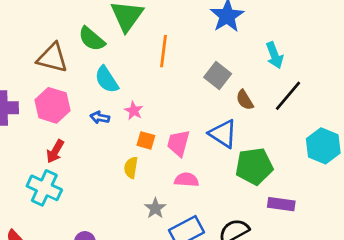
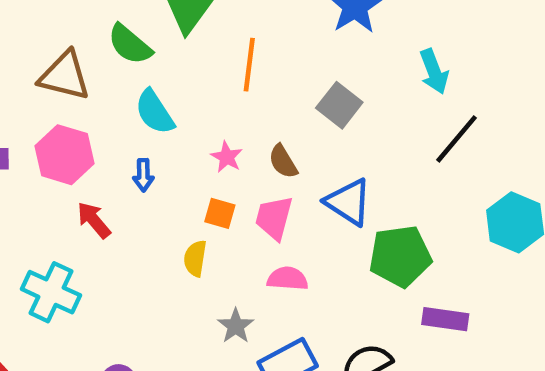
brown semicircle: (245, 100) -> (283, 161), moved
pink star: (134, 111) -> (227, 157), moved
blue arrow: (100, 117) -> (143, 175), turned -102
red arrow: (55, 151) -> (94, 220), moved, turned 110

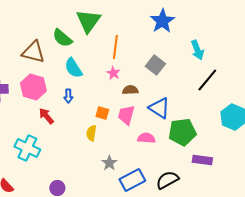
pink star: (227, 157) -> (113, 73), moved
brown semicircle: (283, 161) -> (130, 90), turned 119
pink semicircle: (288, 279) -> (146, 138), moved

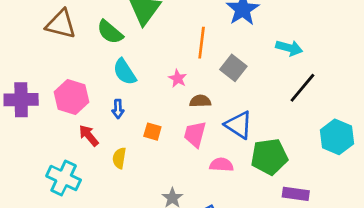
orange line: (115, 47) -> (202, 43), moved
cyan arrow: (197, 50) -> (289, 48), turned -54
brown triangle: (33, 52) -> (61, 24), moved
orange square: (102, 113) -> (152, 132), moved
yellow semicircle: (91, 133) -> (119, 158), moved

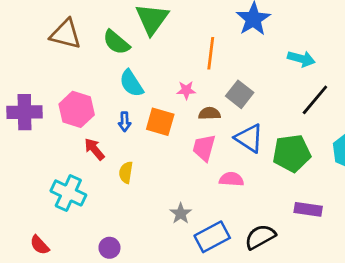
gray square: (233, 68) -> (240, 94), moved
pink star: (178, 78) -> (186, 90), turned -30
orange square: (152, 132) -> (160, 122), moved, size x1.5
green pentagon: (269, 157) -> (292, 153), moved

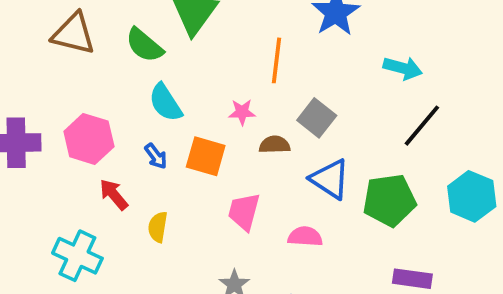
blue arrow: (125, 122) -> (156, 156), turned -36
pink trapezoid: (204, 148) -> (244, 212), moved

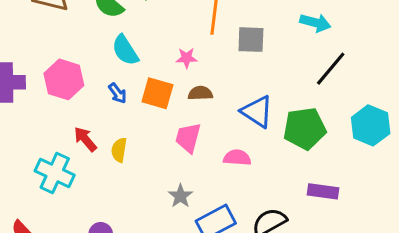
gray square: (317, 118) -> (251, 40), moved, turned -36
brown semicircle: (275, 145) -> (200, 93), moved
red arrow: (114, 194) -> (85, 139), moved

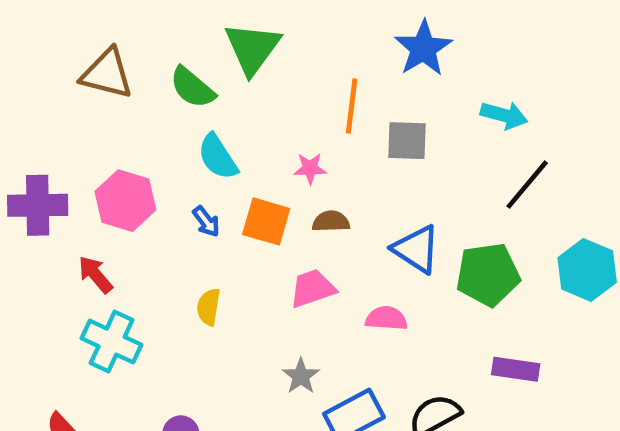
pink trapezoid: (188, 138) -> (312, 288), turned 56
red arrow: (85, 139) -> (95, 275), moved

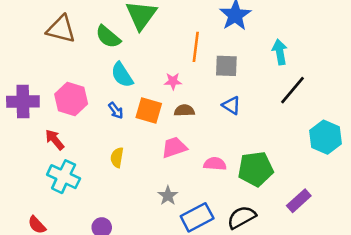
cyan arrow: (504, 115) -> (280, 52), turned -115
blue triangle: (416, 249) -> (231, 105), moved, size x0.7
green pentagon: (488, 275) -> (256, 169), moved
purple rectangle: (516, 369) -> (299, 201), moved, turned -50

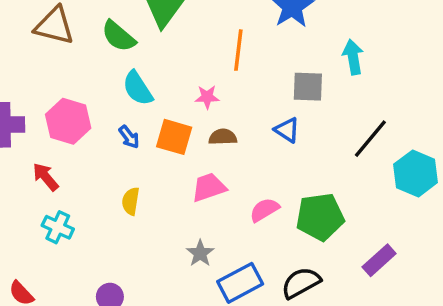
gray square: (226, 66) -> (308, 87), moved
black line: (292, 90) -> (370, 139), moved
pink semicircle: (215, 164) -> (264, 210), turned -35
cyan cross: (64, 177) -> (58, 227), size x0.7

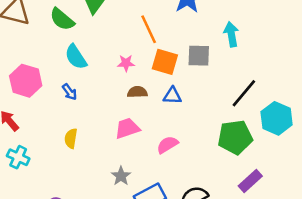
orange line: (238, 50) -> (149, 29), turned -32
blue triangle: (287, 130) -> (172, 96), moved, turned -30
orange square: (174, 137) -> (165, 62), moved
green pentagon: (320, 217) -> (235, 137), moved

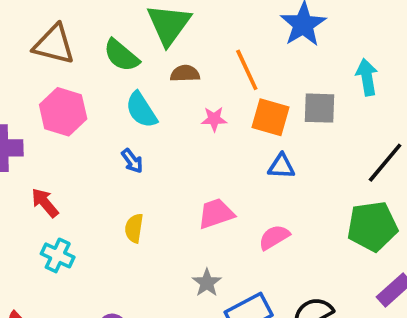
pink hexagon: (26, 81) -> (63, 112), moved
brown semicircle: (137, 92) -> (185, 74), moved

